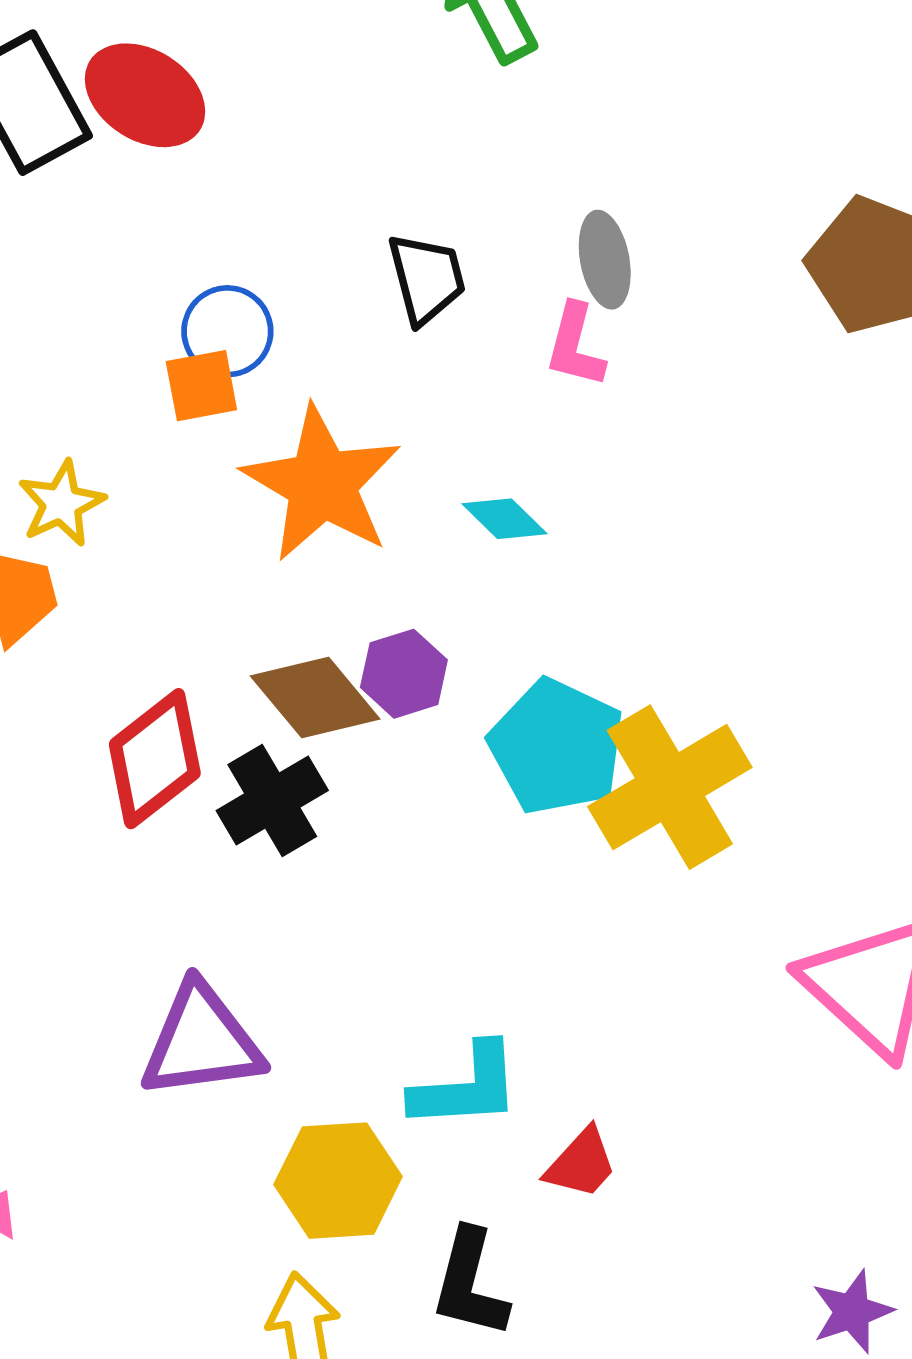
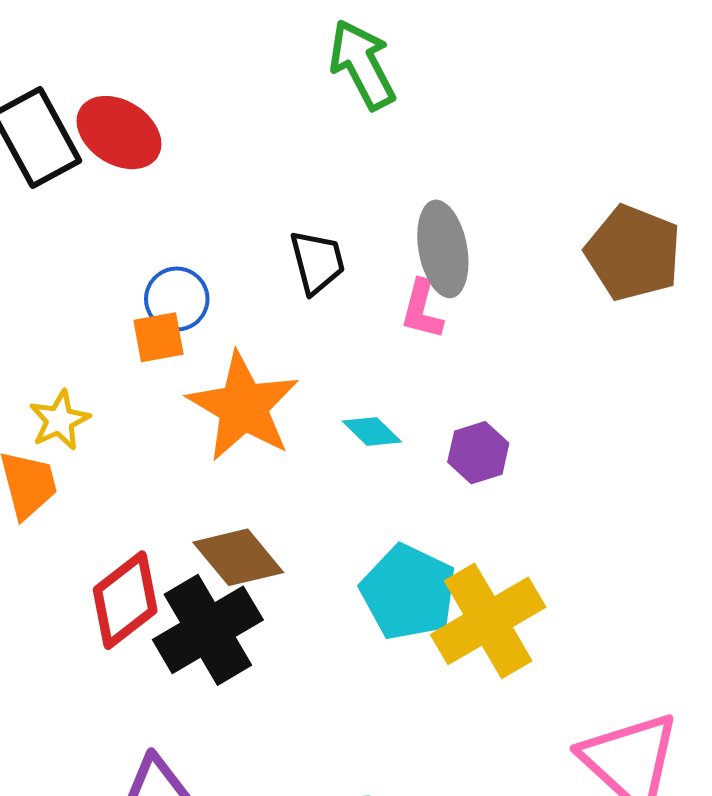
gray ellipse: (605, 260) -> (443, 249), size x1.4
purple hexagon: (404, 674) -> (478, 453), moved
black cross: (272, 800) -> (208, 630), size x1.4

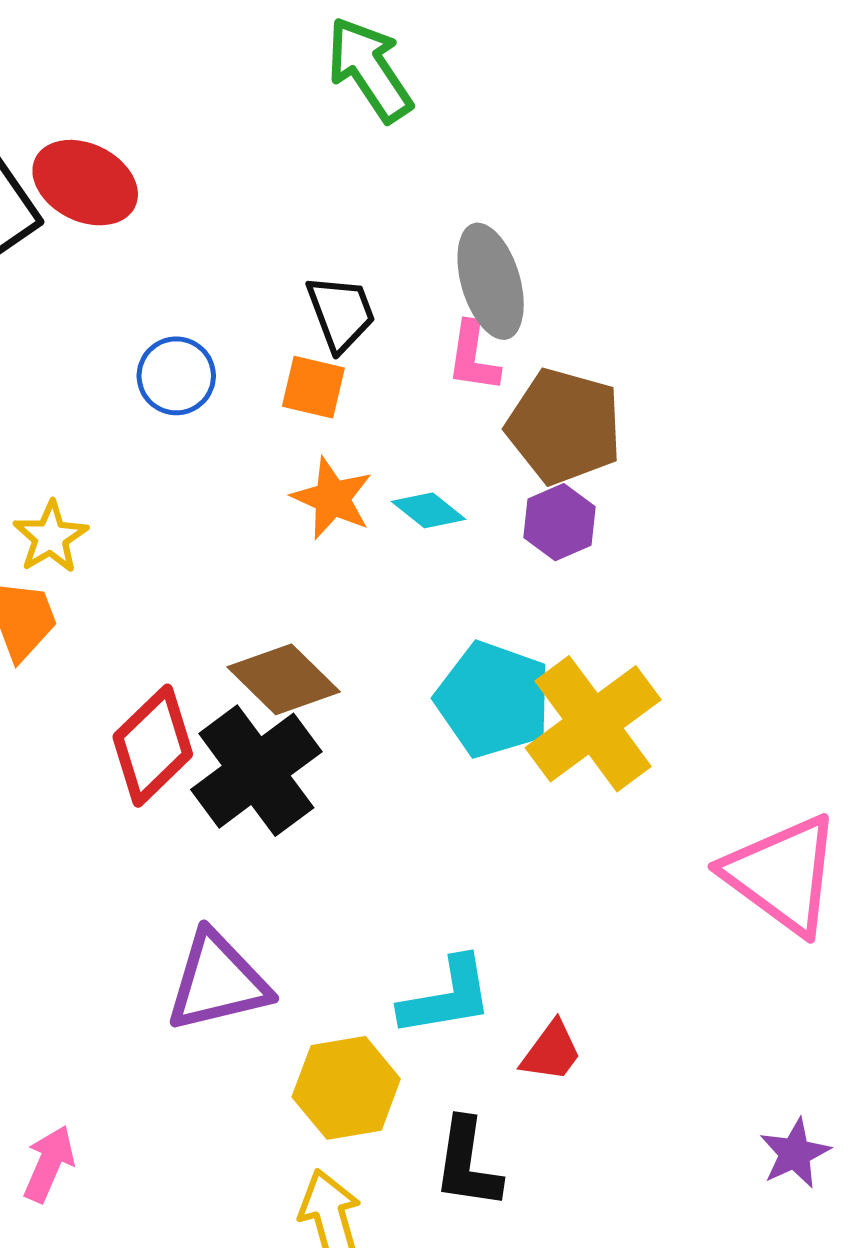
brown pentagon: (633, 253) -> (564, 426), moved
orange square: (158, 337) -> (313, 387), moved, turned 30
orange star: (243, 407) -> (332, 498), moved, size x0.6

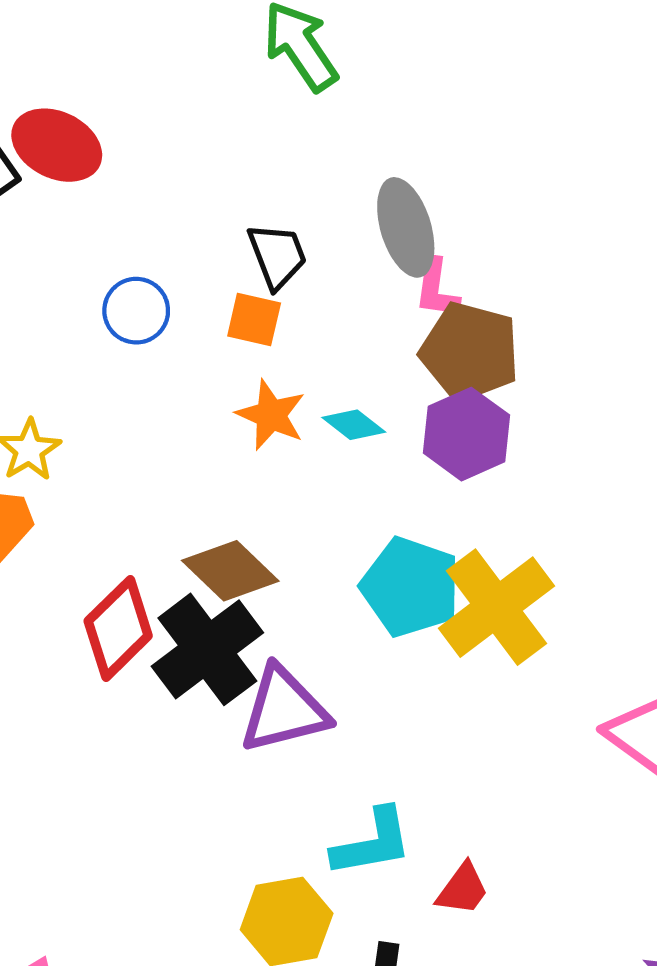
pink L-shape: (473, 357) -> (437, 289), moved
purple hexagon: (559, 522) -> (466, 434), size x1.4
purple triangle: (218, 982) -> (284, 710), moved

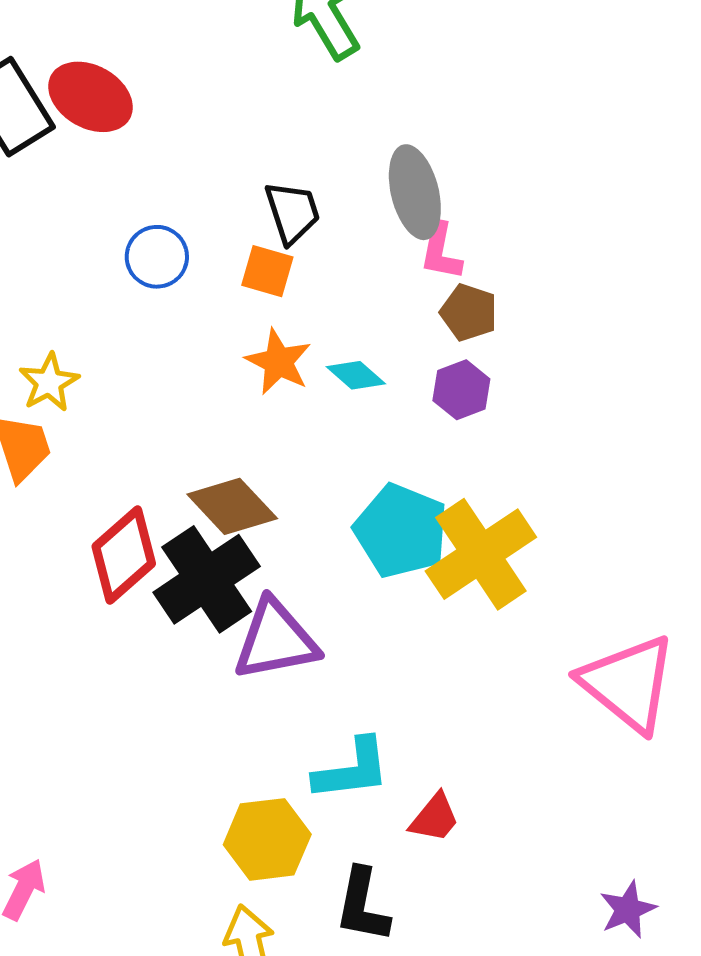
brown pentagon: (470, 352) -> (469, 312), size x0.6
purple hexagon: (466, 434) -> (461, 390), size x0.7

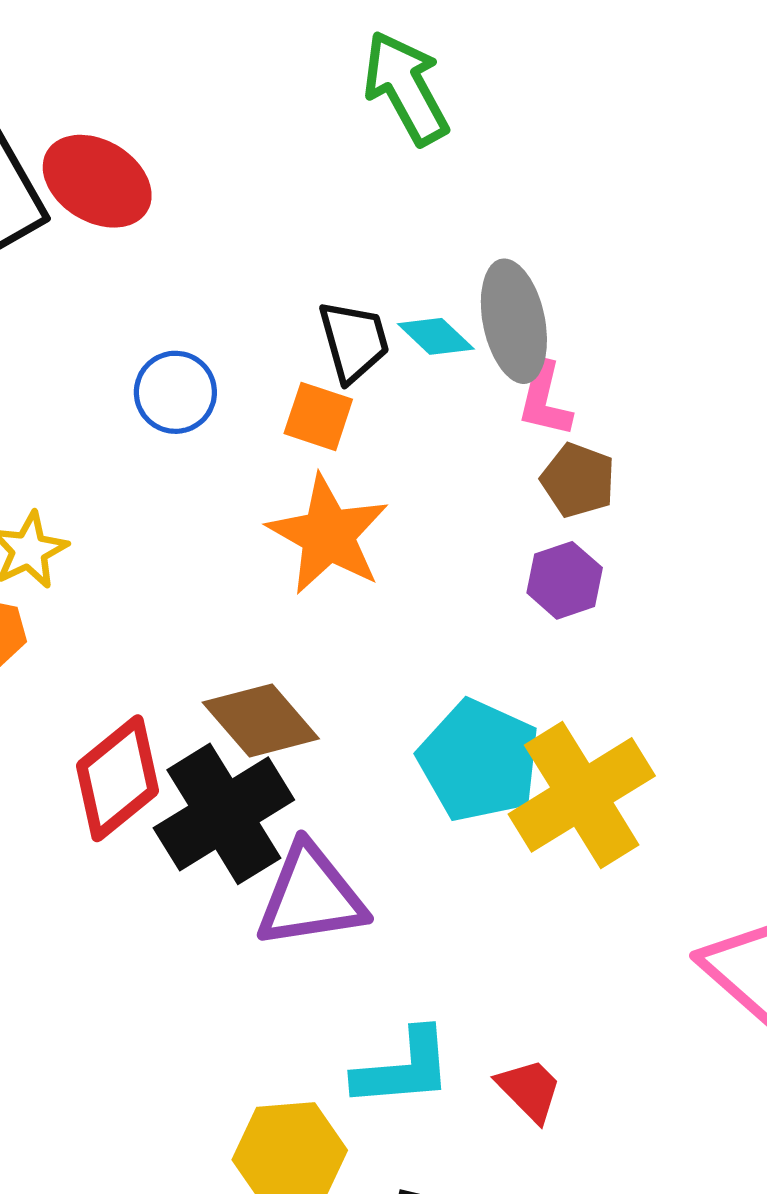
orange star: (278, 362) -> (328, 535), size x1.4
cyan diamond: (356, 375) -> (436, 336), moved
red trapezoid: (435, 818) -> (529, 1090), moved, turned -86

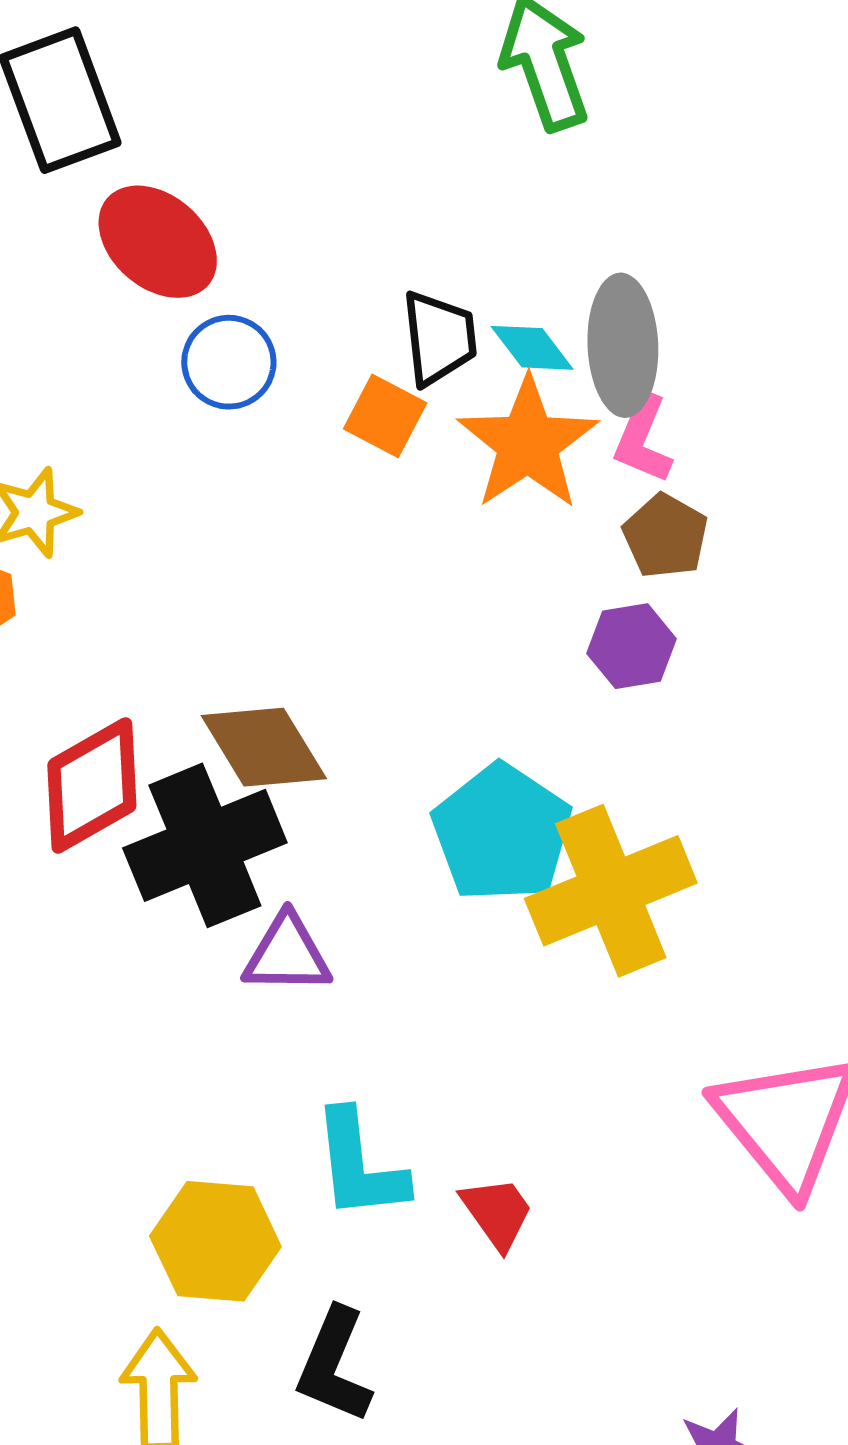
red ellipse: (97, 181) -> (158, 242), moved
orange star: (328, 535) -> (528, 443), moved
purple triangle: (311, 896) -> (287, 954), size x0.7
cyan L-shape: (403, 1068) -> (359, 1165), turned 79

